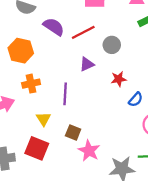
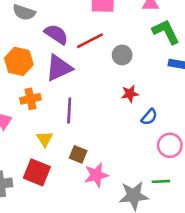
purple triangle: (87, 64) -> (59, 68), moved, size x1.6
pink star: (89, 151) -> (96, 175), turned 30

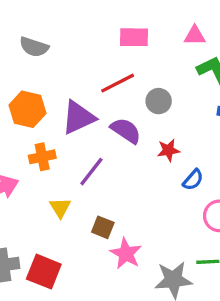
purple semicircle: (56, 34) -> (126, 131), moved
purple line: (69, 110) -> (91, 172), turned 35
red square: (37, 172) -> (44, 272), moved
pink star: (96, 175) -> (126, 254), turned -30

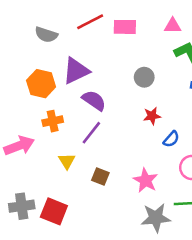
red line: (118, 83) -> (90, 22), moved
purple triangle: (78, 117) -> (76, 71), moved
purple semicircle: (126, 131) -> (94, 100), moved
pink star: (126, 254) -> (145, 180), moved

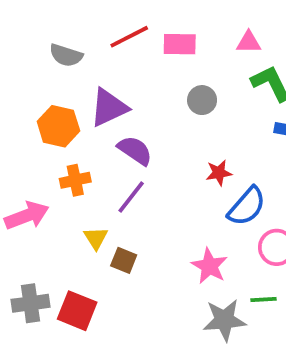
gray circle: (144, 77) -> (202, 100), moved
blue semicircle: (171, 139) -> (247, 206), size x1.6
brown square: (100, 176) -> (124, 260), moved

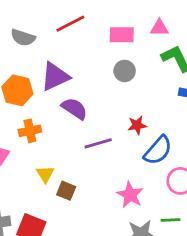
pink rectangle: (180, 44) -> (122, 35), moved
purple line: (131, 197) -> (98, 143), moved, turned 36

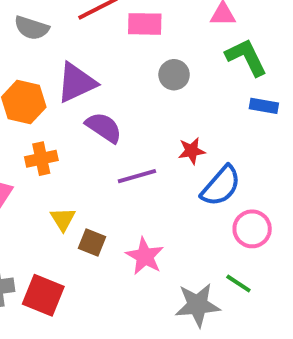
pink rectangle: (122, 35) -> (145, 24), moved
pink star: (130, 195) -> (145, 256), moved
green line: (171, 220) -> (238, 284), turned 36

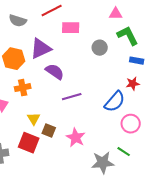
pink rectangle: (145, 24) -> (71, 28), moved
gray circle: (174, 75) -> (100, 48), moved
red star: (192, 151) -> (133, 84), moved
red square: (43, 295) -> (29, 143), moved

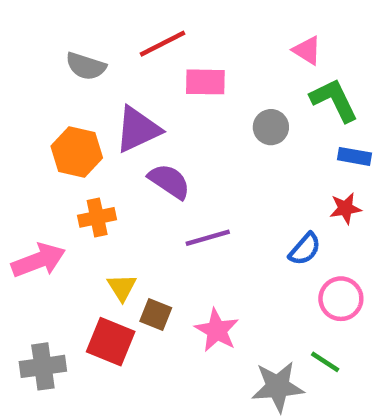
pink triangle: (116, 14) -> (307, 50), turned 32
blue semicircle: (115, 102) -> (305, 249), size x0.7

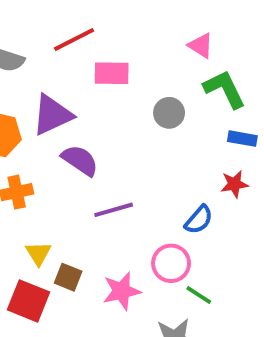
pink circle: (341, 299) -> (171, 263), moved
pink star: (217, 330) -> (122, 291), turned 30
green line: (325, 362) -> (199, 295), moved

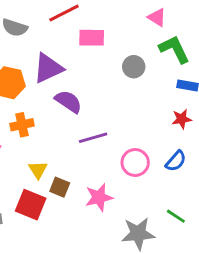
blue semicircle: (199, 220) -> (176, 161), moved
pink circle: (171, 263) -> (135, 163), moved
green line: (199, 295) -> (176, 216), moved

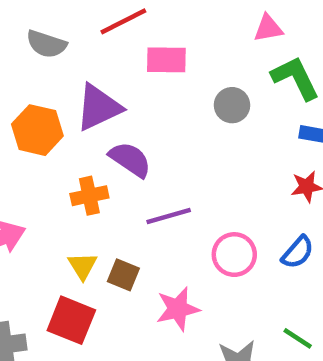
pink triangle: (157, 17) -> (268, 28), turned -42
orange cross: (22, 125) -> (89, 196), moved
brown square: (60, 187) -> (123, 275), moved

